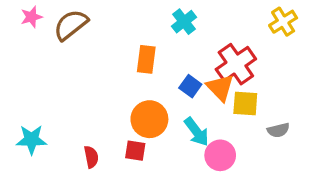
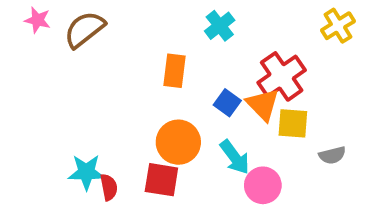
pink star: (31, 17) -> (37, 20), turned 30
cyan star: (31, 140) -> (86, 172), moved
red square: (135, 151) -> (161, 180), size x1.4

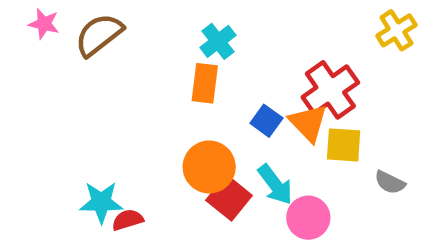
cyan cross: (220, 26) -> (218, 41), moved
gray semicircle: (332, 155) -> (390, 182), turned 40
red square: (161, 180) -> (229, 198), moved, turned 30
red semicircle: (109, 187) -> (128, 220), turned -96

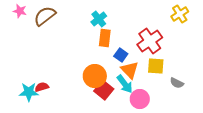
orange rectangle: (205, 83) -> (105, 38), moved
orange triangle: (308, 123) -> (130, 70), moved
cyan star: (101, 202) -> (29, 92), moved
red semicircle: (128, 220) -> (42, 87), moved

